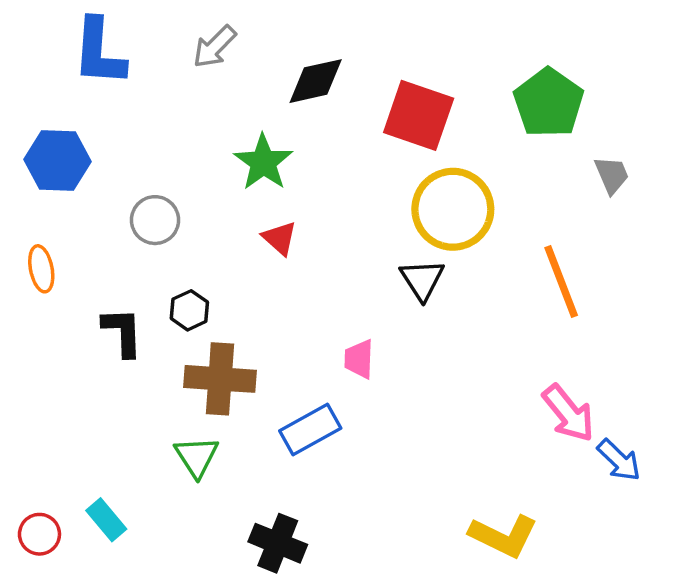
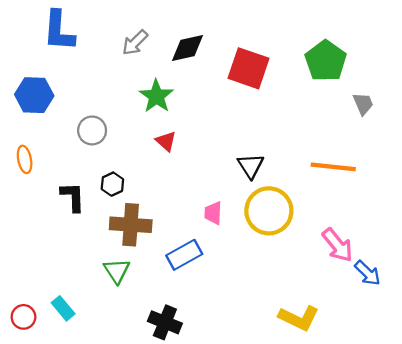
gray arrow: (215, 47) -> (135, 43), moved
yellow circle: (453, 209) -> (269, 211), moved
orange line: (561, 281) -> (333, 167), turned -63

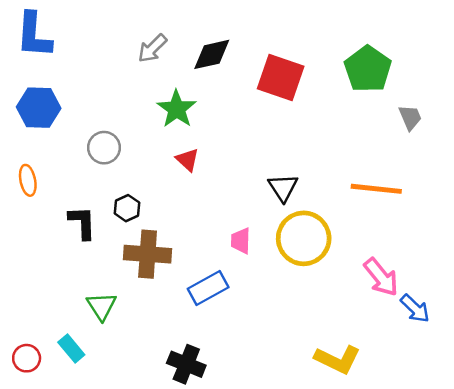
blue L-shape: (59, 31) -> (34, 35), moved
green triangle: (117, 271) -> (102, 306), moved

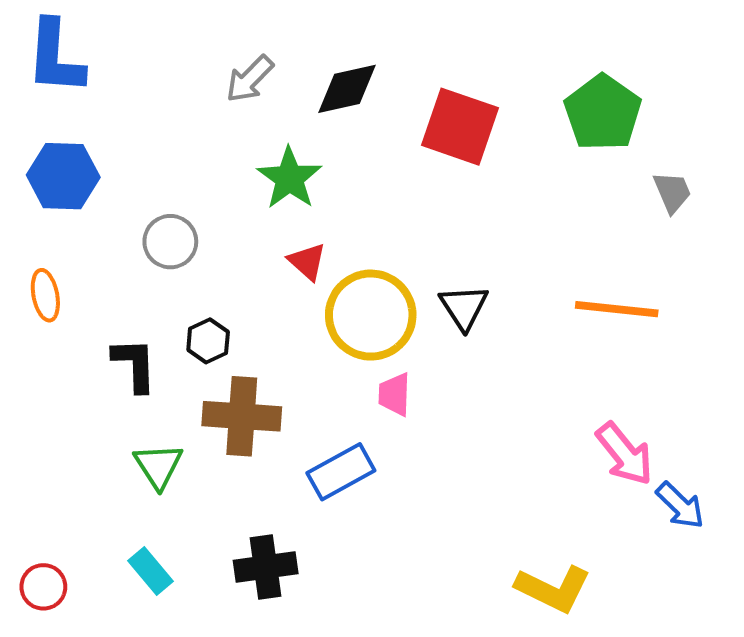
yellow circle: (304, 238) -> (371, 315), moved
green triangle: (102, 306) -> (158, 466), moved
cyan rectangle: (71, 348) -> (150, 571), moved
black cross: (186, 364) -> (266, 567), moved, turned -30

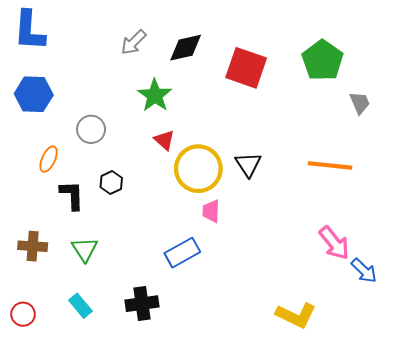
orange ellipse: (45, 295) -> (49, 159), moved, turned 35
brown cross: (242, 416) -> (33, 246), moved, size x0.7

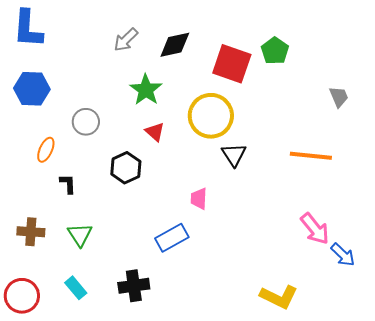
green pentagon: (323, 60) -> (275, 51), moved, size x0.7
yellow circle: (198, 169) -> (211, 116), moved
black hexagon: (111, 182) -> (126, 168), moved, size x1.4
black L-shape: (72, 195) -> (68, 184), size x0.7
red circle: (23, 314) -> (22, 296), size x1.5

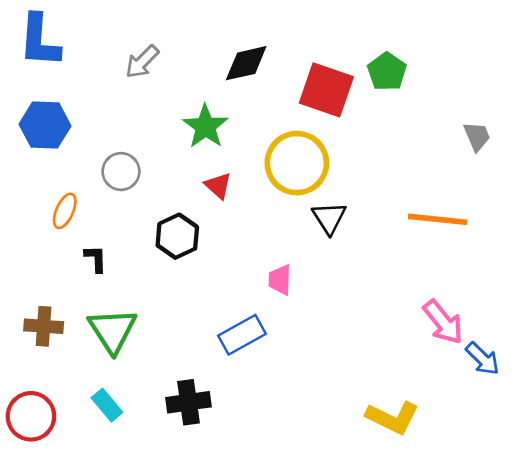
gray arrow: (126, 40) -> (142, 62), moved
green triangle: (80, 235) -> (113, 330), size x1.4

